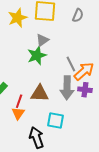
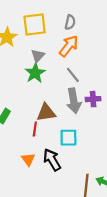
orange arrow: (84, 71) -> (69, 46), moved
red line: (19, 101) -> (35, 129), moved
orange triangle: (18, 113) -> (28, 159), moved

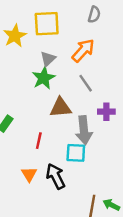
gray semicircle: (70, 22) -> (94, 15), moved
gray arrow: (74, 101) -> (84, 130), moved
brown triangle: (46, 112) -> (61, 108), moved

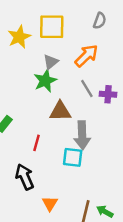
purple cross: (106, 112) -> (108, 94), moved
orange triangle: (29, 174) -> (50, 204), moved
black arrow: (56, 176) -> (25, 177), moved

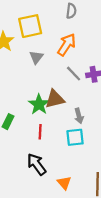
green star: (45, 81) -> (39, 104), moved
gray arrow: (82, 135) -> (79, 116), size x0.6

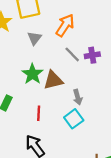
green star: (39, 104) -> (32, 74), moved
cyan square: (75, 137) -> (74, 119), turned -30

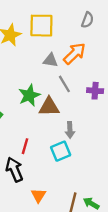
gray triangle: (34, 38) -> (51, 60), moved, turned 48
gray line: (72, 54) -> (64, 84), moved
red line: (39, 113) -> (25, 146), moved

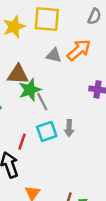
gray line: (64, 84) -> (42, 102), moved
brown triangle: (49, 107) -> (18, 74), moved
cyan square: (61, 151) -> (47, 131), moved

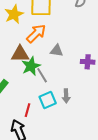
orange arrow: (79, 50) -> (36, 34), moved
gray triangle: (54, 55) -> (57, 51), moved

